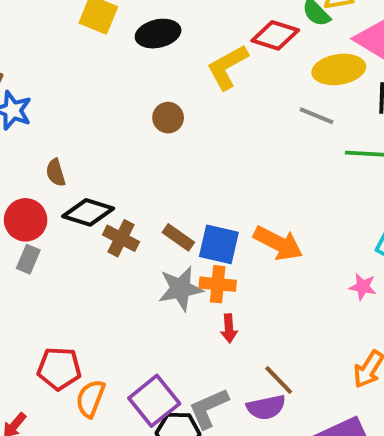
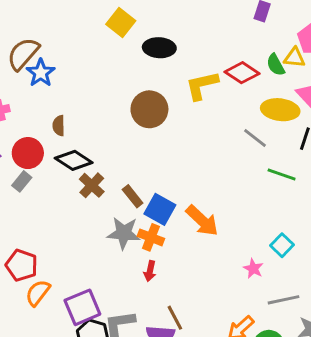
brown circle: (168, 118) -> (149, 109), size x1.6

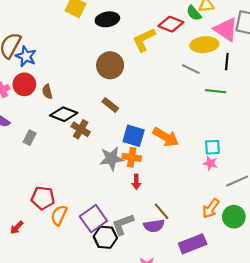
red circle: (28, 153) -> (24, 84), moved
brown rectangle: (133, 196) -> (110, 105), moved
cyan square: (282, 245) -> (213, 147), moved, turned -35

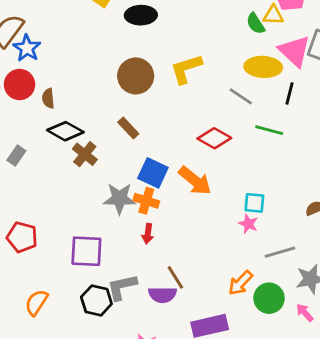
red diamond: (171, 24) -> (214, 138), moved
yellow L-shape: (144, 40) -> (186, 69), moved
orange semicircle: (59, 215) -> (36, 302), moved
purple square: (93, 219) -> (86, 251), moved, turned 30

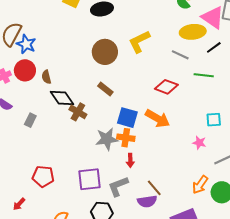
black line: (289, 93) -> (214, 47), turned 49
black diamond: (65, 131) -> (62, 98), turned 35
cyan square: (254, 203) -> (214, 120), moved
gray L-shape: (122, 287) -> (118, 186), moved

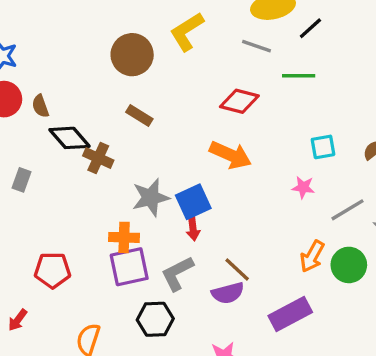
blue square: (127, 118) -> (193, 202), moved, turned -35
orange cross: (126, 138) -> (124, 237), moved

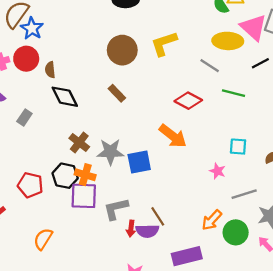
black line: (310, 28) -> (260, 63), moved
brown cross: (98, 158) -> (79, 143), moved
red arrow: (193, 229) -> (131, 229), moved
black hexagon: (155, 319) -> (65, 176), moved

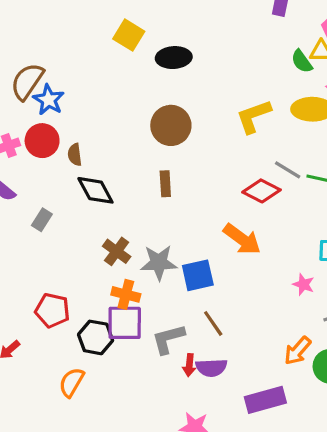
yellow L-shape: (164, 44) -> (254, 116), moved
gray line: (210, 66) -> (288, 170), moved
brown rectangle: (117, 93) -> (165, 184), turned 42
black hexagon: (65, 176) -> (96, 337), moved
brown line: (158, 216) -> (213, 323), moved

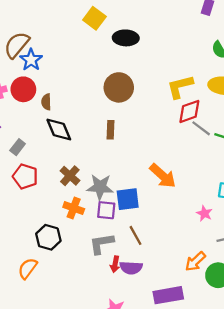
red diamond: (261, 191) -> (189, 111), moved, turned -52
red pentagon: (52, 310) -> (25, 176), moved
purple square: (125, 323) -> (106, 210), moved, size x0.7

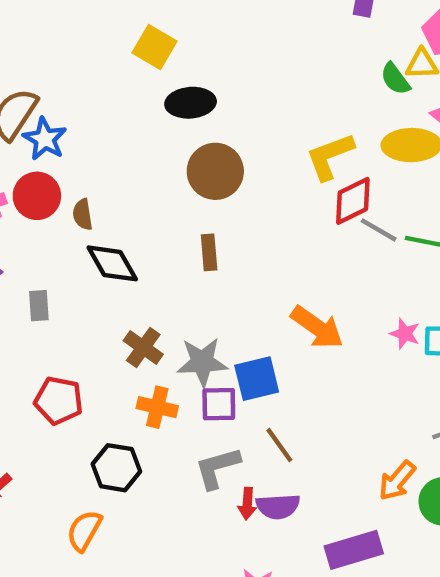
black ellipse: (126, 38) -> (191, 103), moved
gray rectangle: (18, 147) -> (39, 306), turned -35
red pentagon: (25, 176) -> (59, 400), moved
pink star: (204, 213) -> (405, 334), moved

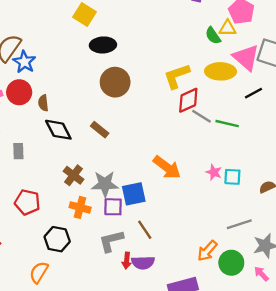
brown rectangle: (209, 252) -> (100, 130), moved, turned -48

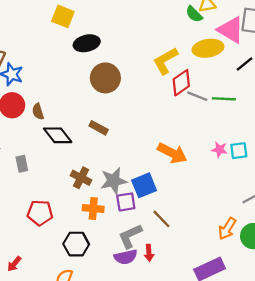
purple semicircle: (143, 263) -> (126, 257), moved

